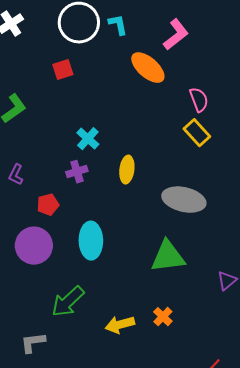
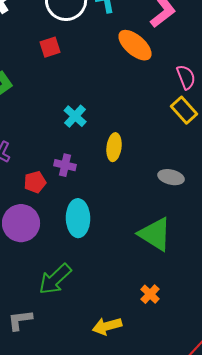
purple cross: (77, 172) -> (65, 165), moved, turned 30
gray ellipse: (184, 200) -> (171, 177), size x0.6
green triangle: (168, 257) -> (155, 234), turned 39
yellow arrow: (120, 325) -> (107, 326), moved

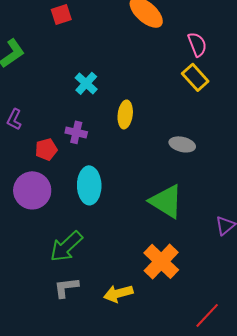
orange cross: (150, 294) -> (161, 261), size x1.8
gray L-shape: (20, 320) -> (66, 287), moved

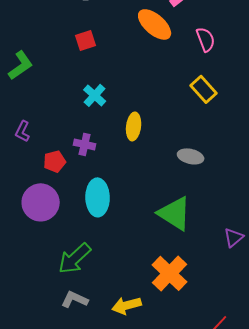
red square: (61, 14) -> (86, 40), moved
pink semicircle: (197, 44) -> (206, 39), moved
gray L-shape: (66, 287) -> (75, 299), turned 32

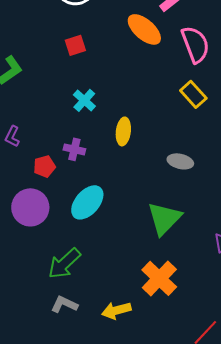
pink semicircle: (206, 39) -> (195, 44), size x1.5
cyan ellipse: (98, 197) -> (87, 202), turned 42
green triangle: (175, 213) -> (164, 218), turned 42

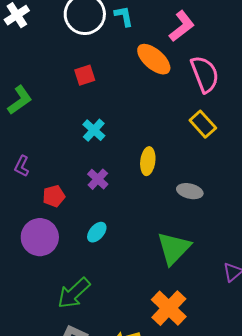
yellow ellipse: (123, 131) -> (148, 161), moved
purple cross: (74, 149) -> (98, 179), moved, turned 30
cyan ellipse: (87, 202) -> (97, 232), size x0.6

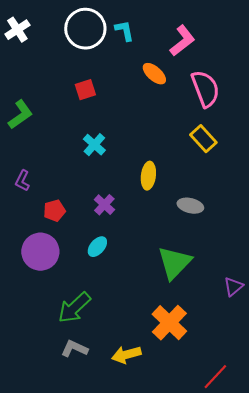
orange ellipse: (154, 59) -> (154, 74), size x0.7
purple cross: (98, 179) -> (104, 205), moved

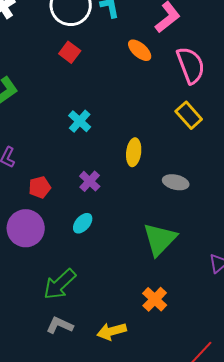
red square: (85, 90) -> (70, 52), moved, turned -35
orange cross: (169, 323) -> (155, 299), size x0.7

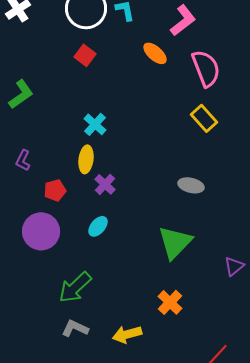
yellow ellipse: (134, 152) -> (86, 159), moved

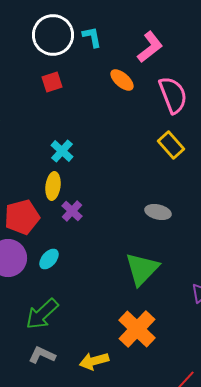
red square: (85, 55) -> (52, 82), turned 35
red pentagon: (55, 190) -> (22, 217), size x1.6
cyan ellipse: (98, 226) -> (49, 259), moved
orange cross: (170, 302) -> (137, 329), size x1.5

